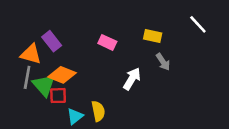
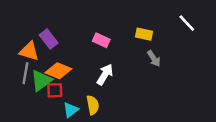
white arrow: (132, 79) -> (105, 74), moved
green triangle: (44, 85) -> (41, 81), turned 35

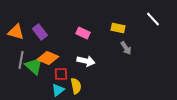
orange triangle: (29, 51) -> (16, 32), moved
white arrow: (105, 74) -> (86, 61), turned 72
green triangle: (41, 81) -> (34, 66), turned -42
red square: (55, 90) -> (61, 74), moved

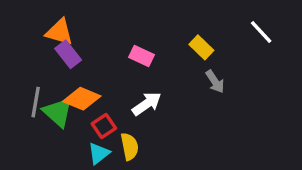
yellow rectangle: (118, 28) -> (201, 47), turned 32
orange triangle: (16, 32) -> (60, 32), moved
white arrow: (86, 61) -> (147, 104), turned -48
red square: (61, 74) -> (104, 126), turned -32

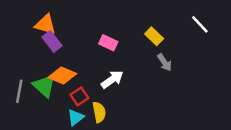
gray line: (36, 102) -> (19, 91), moved

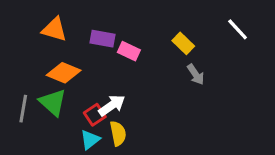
purple rectangle: (52, 41) -> (102, 39), moved, turned -42
orange diamond: (62, 75) -> (64, 73), moved
white arrow: (112, 79) -> (112, 105), moved

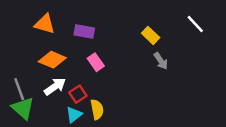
pink rectangle: (129, 51) -> (96, 62), moved, turned 30
green triangle: (53, 102) -> (23, 108), moved
white arrow: (112, 105) -> (55, 86), moved
gray line: (23, 109) -> (19, 89), turned -30

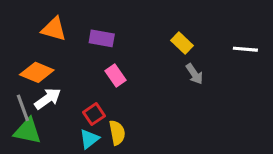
white line: (195, 24) -> (245, 49), moved, turned -42
orange diamond: (52, 60) -> (37, 72), moved
white arrow: (55, 86) -> (48, 99), moved
green triangle: (23, 108) -> (28, 131), turned -30

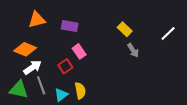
orange triangle: (54, 29) -> (37, 20), turned -30
white line: (245, 49) -> (168, 33), turned -49
gray line: (23, 108) -> (41, 85), moved
red square: (94, 114) -> (65, 66), moved

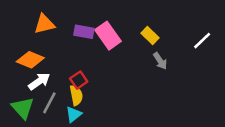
pink rectangle: (79, 51) -> (108, 36), moved, size x1.5
gray line: (41, 85) -> (49, 103), turned 48
green triangle: (19, 90) -> (23, 108), turned 36
yellow semicircle: (80, 91) -> (76, 95), moved

